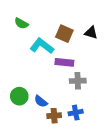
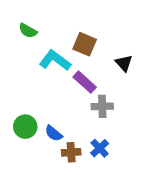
black triangle: (91, 33) -> (124, 63), moved, turned 32
purple rectangle: (64, 62) -> (85, 82), turned 36
blue cross: (76, 113) -> (100, 148), turned -32

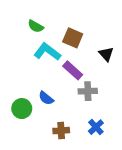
green semicircle: (28, 31) -> (36, 26), moved
blue semicircle: (54, 133) -> (46, 98), moved
blue cross: (100, 148) -> (96, 127), moved

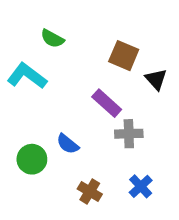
brown square: (73, 38) -> (124, 56), moved
cyan L-shape: (47, 52) -> (27, 76), moved
brown cross: (61, 131) -> (90, 191), turned 35

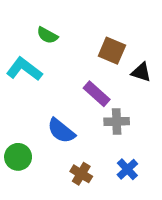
black triangle: (156, 79) -> (141, 72), turned -30
blue semicircle: (68, 144) -> (61, 131), size x1.4
green circle: (32, 159) -> (18, 157), moved

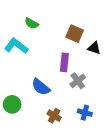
purple rectangle: (97, 94) -> (64, 62), turned 54
gray cross: (117, 121) -> (78, 81), turned -35
blue cross: (127, 169) -> (85, 113), turned -32

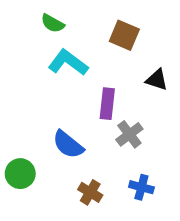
green semicircle: (32, 23) -> (53, 23), moved
brown square: (75, 34) -> (124, 35), moved
cyan L-shape: (16, 46) -> (68, 63), moved

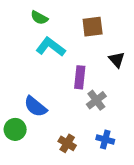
brown square: (124, 35) -> (93, 27), turned -30
black triangle: (157, 80) -> (117, 60), turned 30
blue semicircle: (68, 145) -> (35, 107), moved

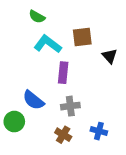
brown square: (93, 27) -> (82, 37), moved
purple rectangle: (80, 77) -> (63, 73), moved
gray cross: (96, 100) -> (70, 106), moved, turned 30

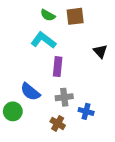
green semicircle: (37, 17) -> (48, 15), moved
brown square: (82, 37) -> (75, 16), moved
blue cross: (99, 131) -> (86, 111), moved

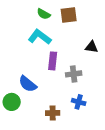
black triangle: (100, 51) -> (92, 47), turned -40
gray cross: (64, 97) -> (74, 74), moved
brown cross: (58, 123) -> (53, 113), turned -32

